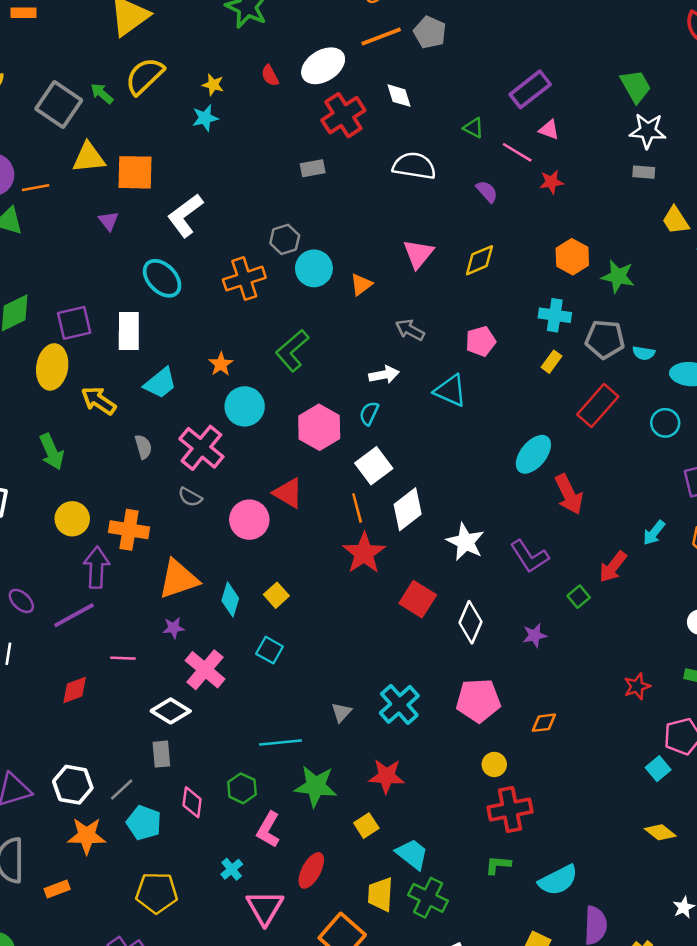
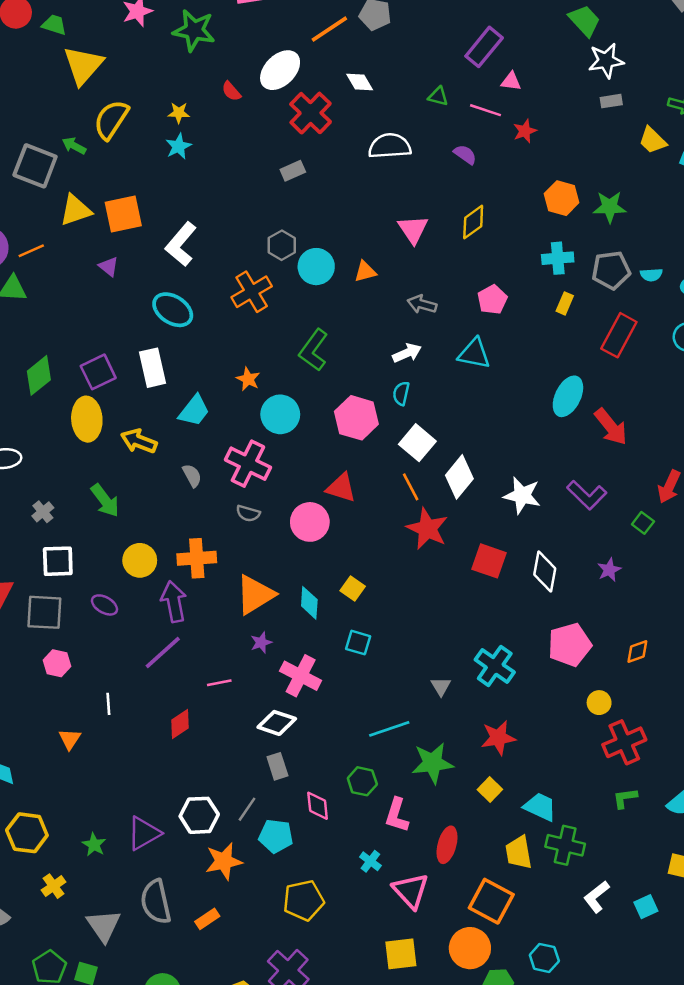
orange triangle: (361, 284) -> (365, 272), turned 35
purple ellipse: (21, 601) -> (104, 605), moved

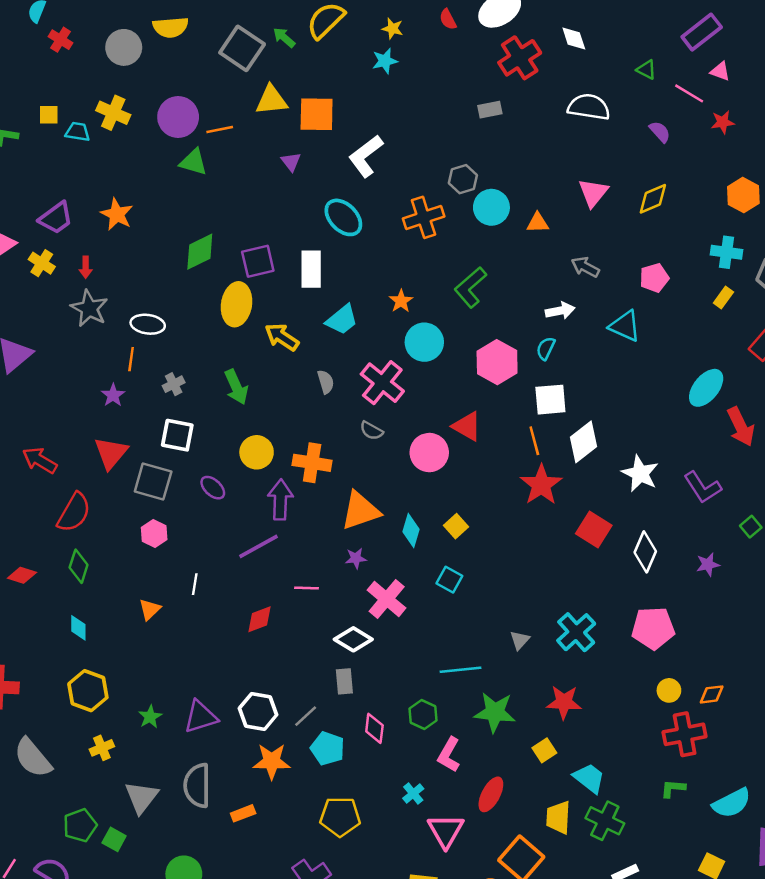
white square: (417, 443) -> (550, 400), turned 32
orange diamond: (637, 651) -> (712, 694), moved

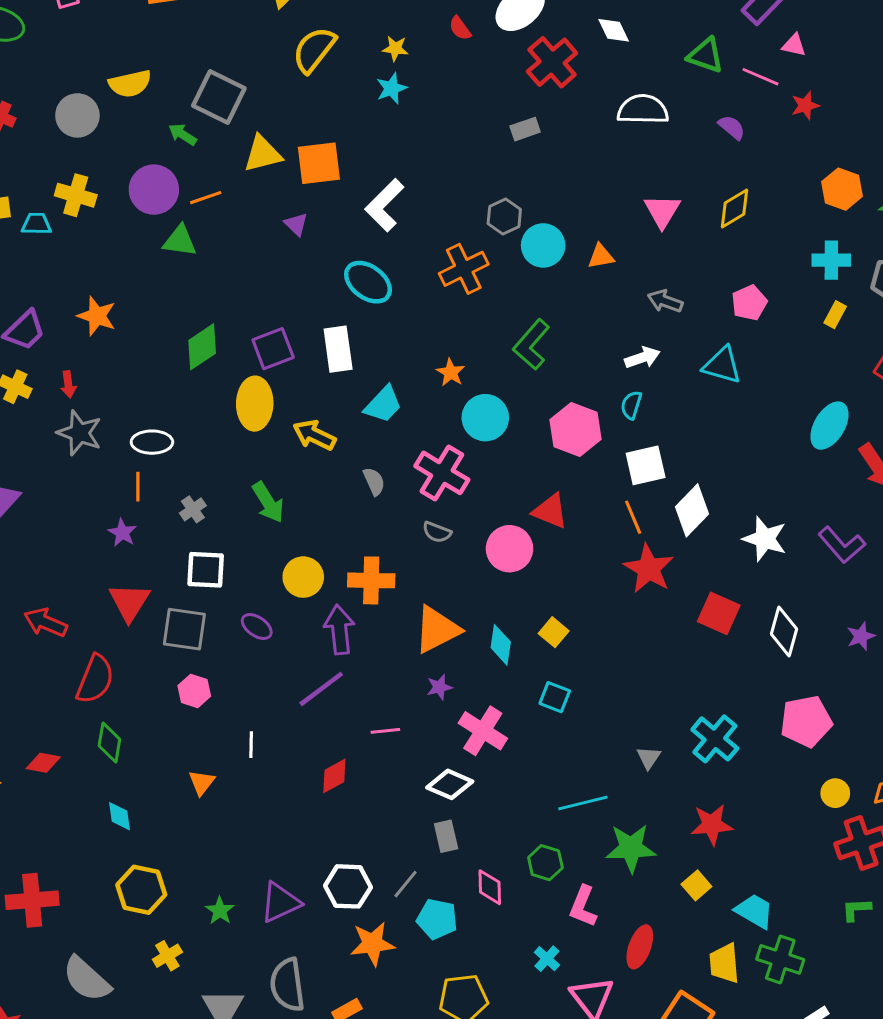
green arrow: (284, 37) -> (183, 134), moved
green triangle: (646, 70) -> (706, 55), size x1.5

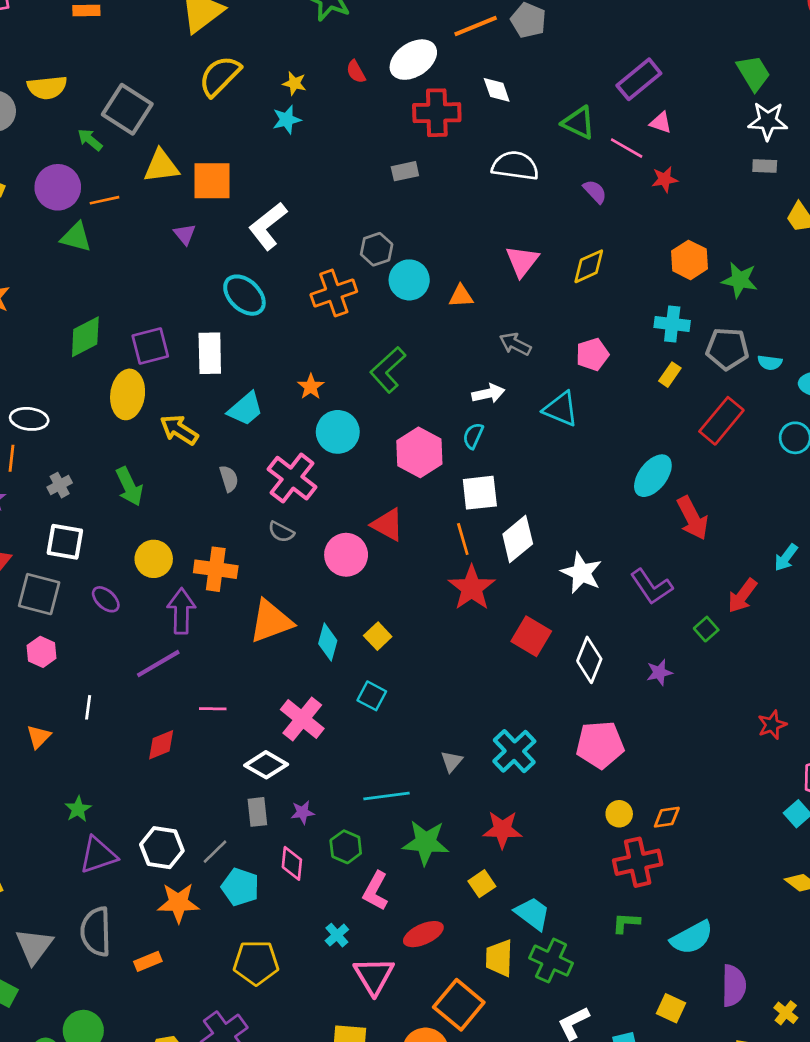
red cross: (552, 62) -> (437, 113), turned 33
purple star: (439, 687) -> (303, 812), moved
green star: (220, 911) -> (78, 809), moved
red ellipse: (640, 947) -> (423, 934), turned 39

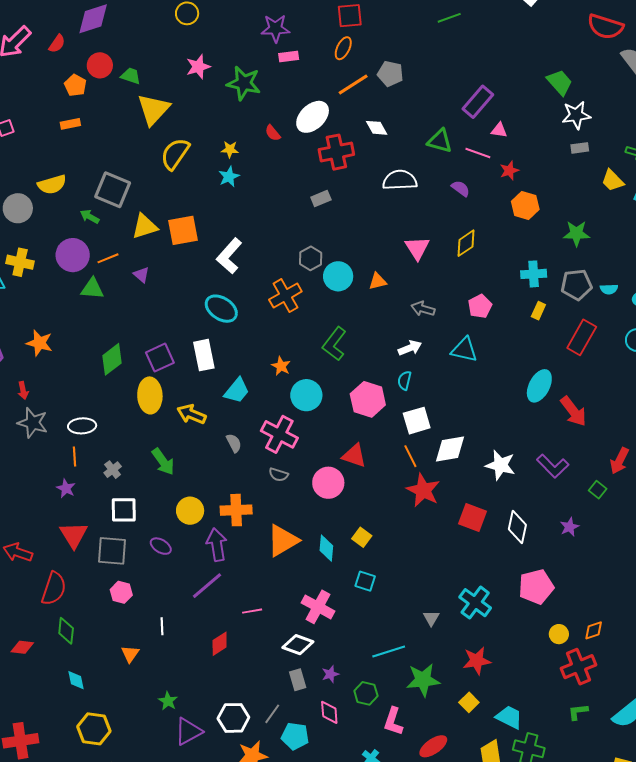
purple triangle: (185, 234) -> (141, 275), moved
orange hexagon: (690, 260) -> (525, 205), moved
white diamond: (518, 539) -> (450, 449), turned 40

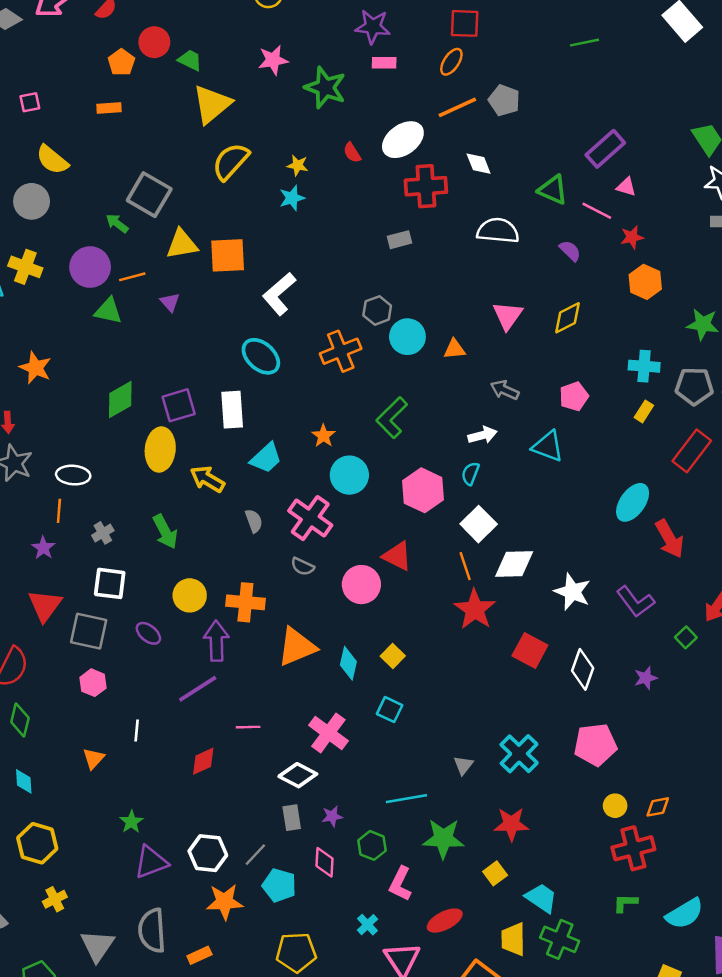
yellow semicircle: (52, 184) -> (52, 160), moved, turned 48
white square: (417, 421) -> (479, 524), turned -36

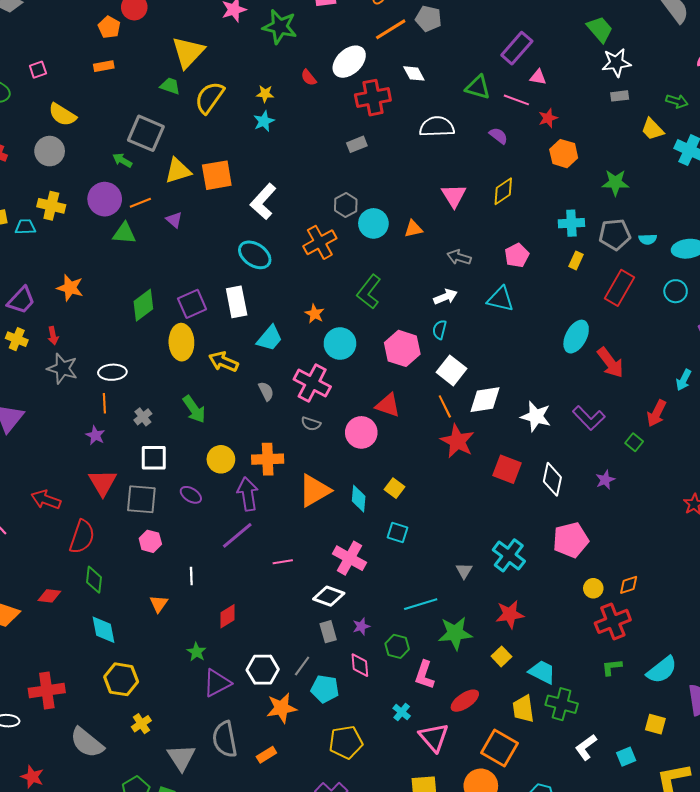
green trapezoid: (190, 60) -> (170, 86), moved
red diamond: (203, 761) -> (228, 616), moved
cyan diamond: (24, 781) -> (104, 630), size x1.4

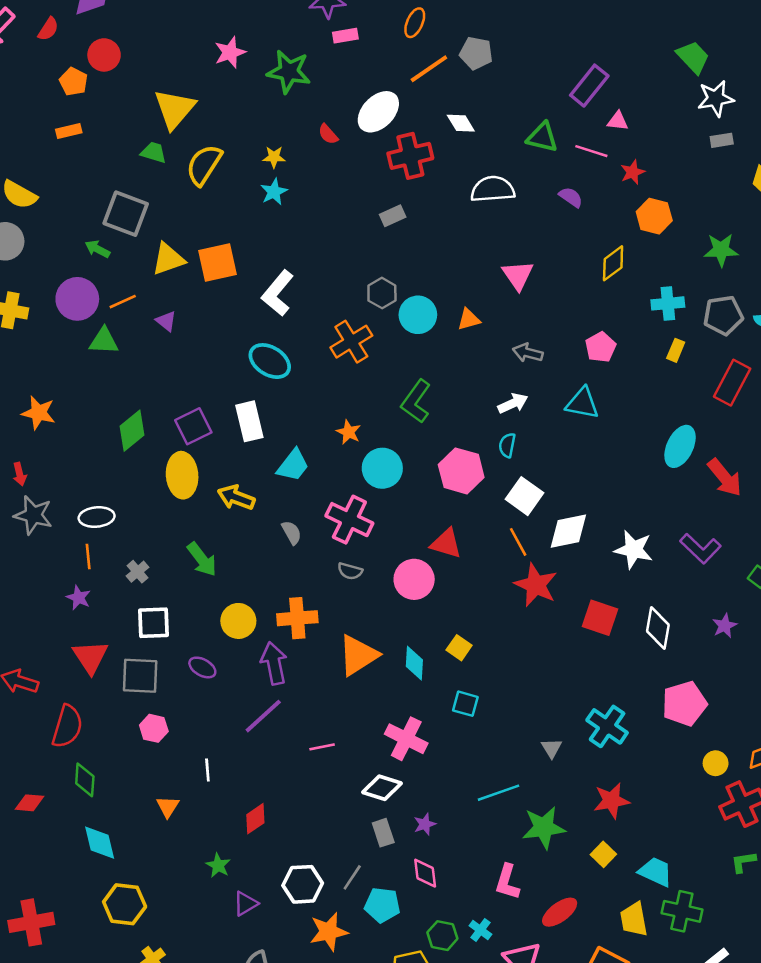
yellow diamond: (503, 191) -> (613, 263), moved
green hexagon: (397, 646) -> (442, 936), moved
purple triangle: (217, 683) -> (246, 904), size x0.7

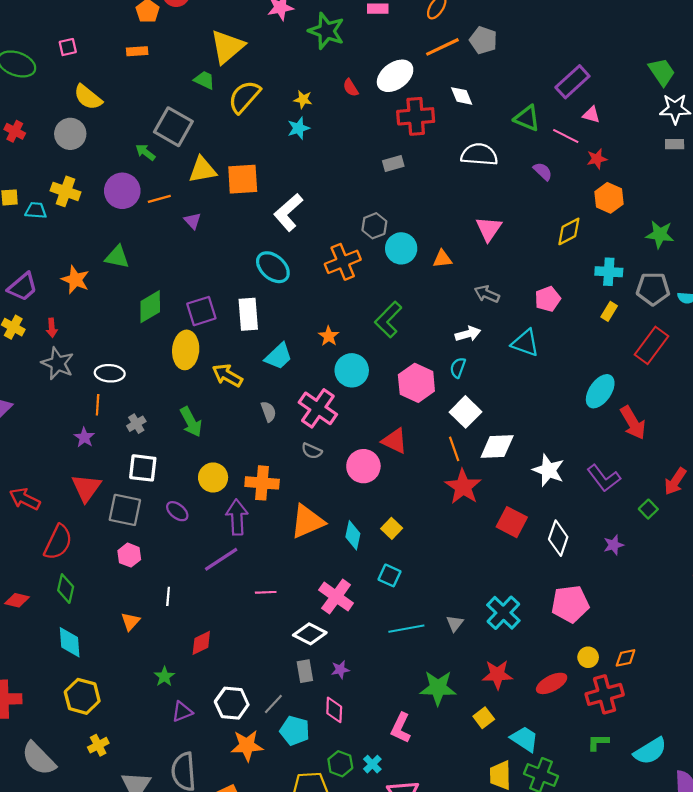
green triangle: (104, 341) -> (117, 257), moved
cyan line: (499, 793) -> (406, 629), moved
red ellipse: (560, 912) -> (552, 683), moved

